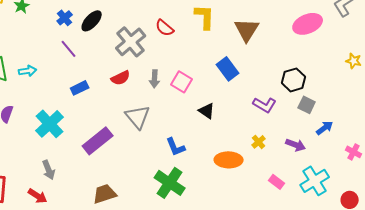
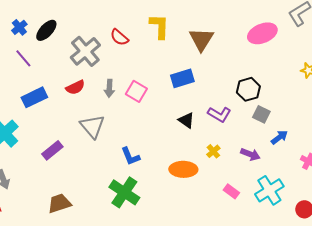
blue rectangle: (228, 69) -> (182, 78), turned -70
blue rectangle: (80, 88) -> (34, 97), size x1.4
black triangle: (207, 111) -> (186, 120), moved
purple rectangle: (98, 141) -> (52, 150), size x0.7

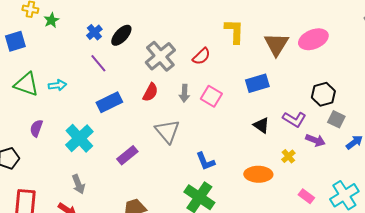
pink ellipse: (262, 33) -> (313, 39), moved
red semicircle: (119, 37) -> (201, 56), moved, turned -84
red semicircle: (75, 87) -> (150, 92), turned -36
purple arrow: (250, 154) -> (315, 140), moved

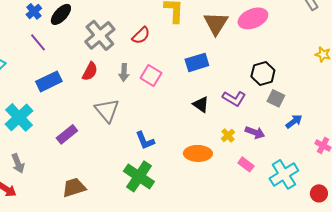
purple arrow: (315, 140) -> (255, 132), moved
pink rectangle: (306, 196) -> (246, 164), moved

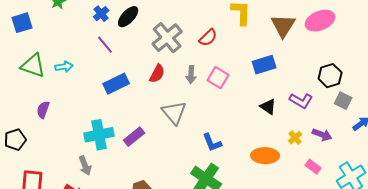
cyan cross: (19, 117) -> (99, 135), moved, turned 32

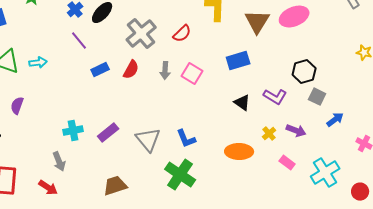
blue rectangle: (116, 84) -> (100, 70), moved, size x0.7
gray triangle: (174, 113) -> (148, 140), moved
cyan cross: (99, 135) -> (73, 131), size x0.7

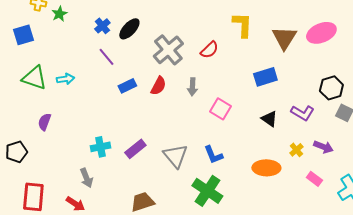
pink square: (192, 74) -> (220, 109), moved

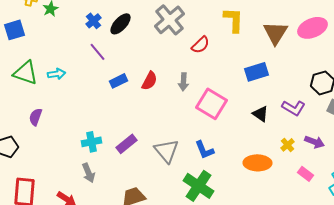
gray cross: (168, 50) -> (170, 20), moved
pink square: (220, 109) -> (212, 104), size x1.4
gray arrow: (86, 178) -> (88, 173), moved

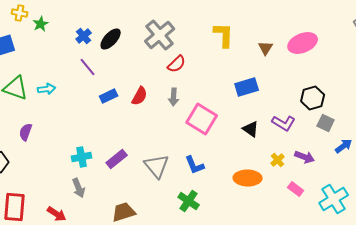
brown triangle: (276, 33) -> (266, 48), size x0.6
red semicircle: (200, 45) -> (177, 64), moved
green cross: (198, 186) -> (189, 201), size x0.7

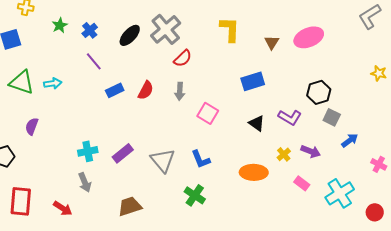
green star: (41, 24) -> (60, 25), moved
black ellipse: (111, 39) -> (130, 35), moved
pink square: (202, 119) -> (208, 113), size x0.7

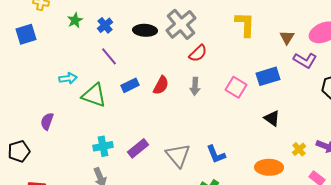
black ellipse: (130, 35) -> (145, 30), turned 50
green triangle: (22, 82) -> (94, 95), moved
pink square: (208, 113) -> (236, 87), moved
purple L-shape: (290, 117) -> (305, 60), moved

